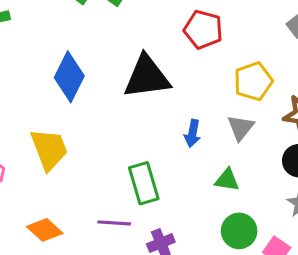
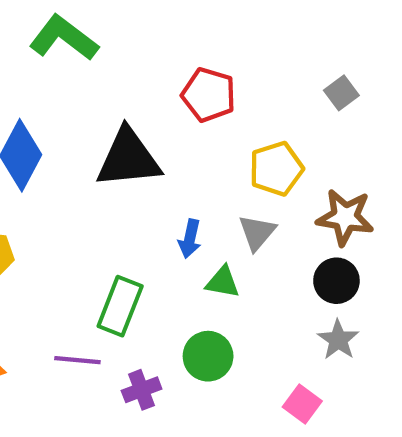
green triangle: (227, 180) -> (223, 282), moved
green rectangle: (144, 183) -> (120, 306), turned 36
green circle: (239, 231) -> (208, 356), moved

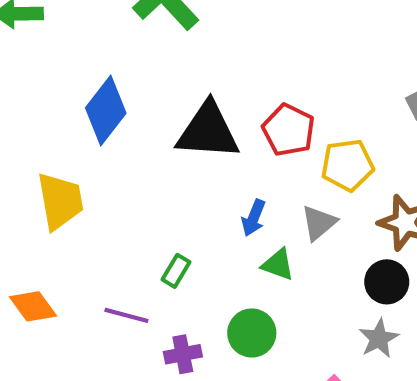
red pentagon: (209, 95) -> (289, 130), moved
green rectangle: (120, 306) -> (176, 271), size x0.6

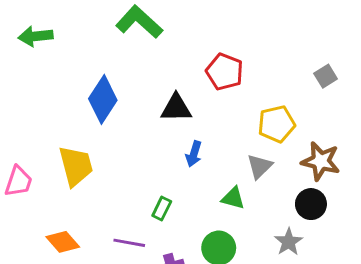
red pentagon: (289, 130) -> (225, 72), moved
black triangle: (208, 131) -> (176, 108), size x0.7
blue arrow: (254, 218) -> (194, 154), moved
gray star: (379, 338) -> (289, 242), moved

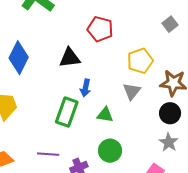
green triangle: (233, 198) -> (105, 115), moved
green rectangle: (162, 208) -> (67, 112), moved, size x1.8
gray star: (289, 242) -> (169, 142), moved

